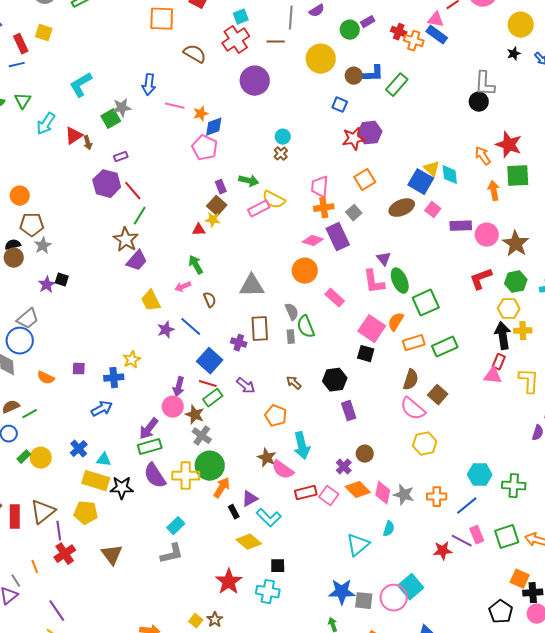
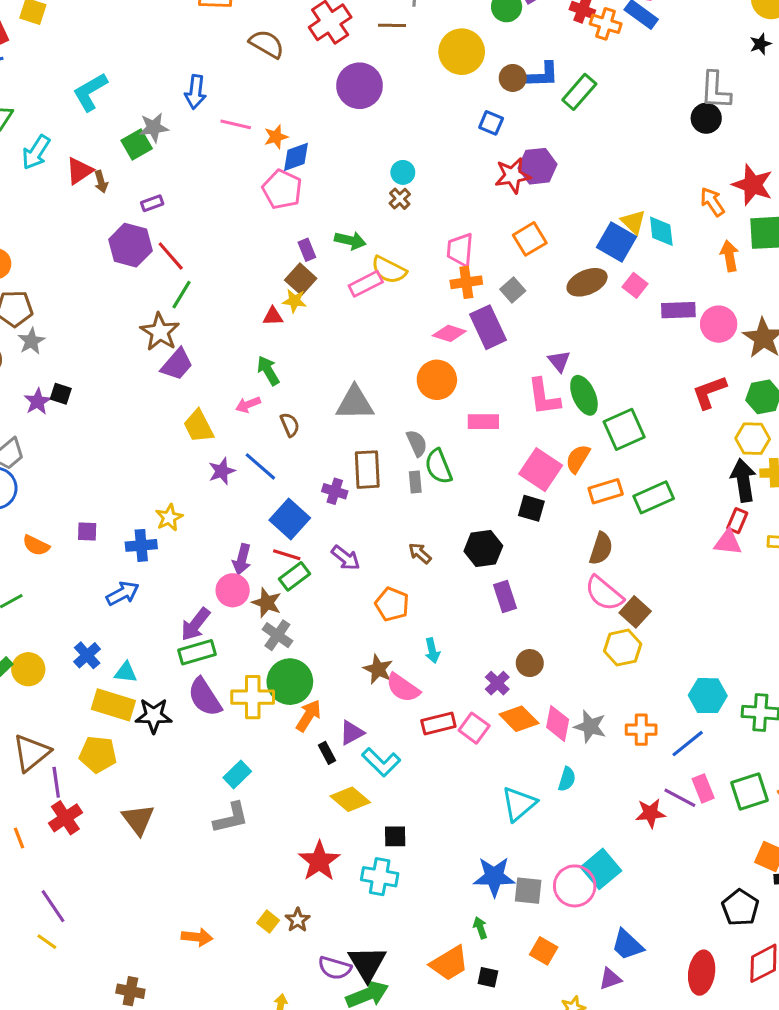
pink rectangle: (335, 298) -> (483, 422), turned -42
brown square: (438, 395) -> (635, 612), moved
cyan arrow: (302, 446) -> (432, 651), size x0.6

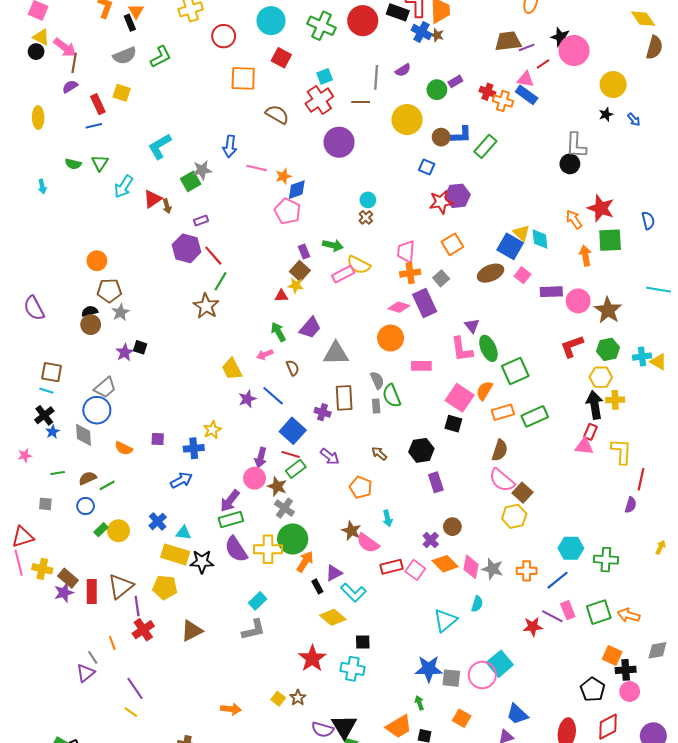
purple trapezoid: (177, 364) -> (310, 328), moved
brown triangle: (138, 819) -> (192, 631), turned 40

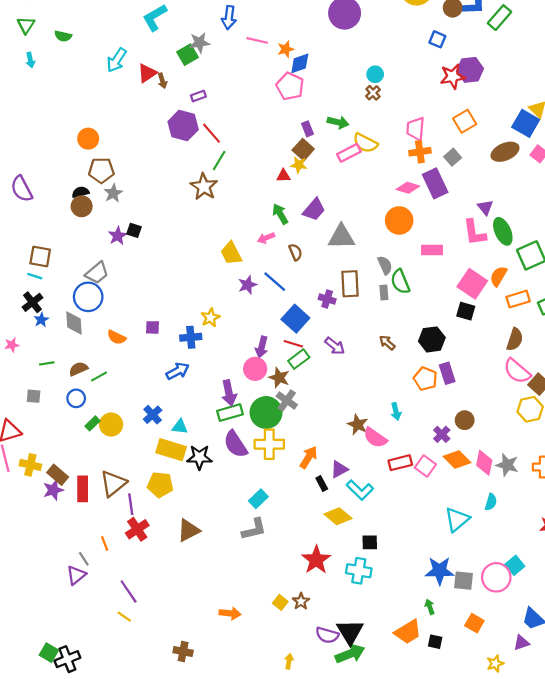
green triangle: (100, 163) -> (26, 25), moved
orange pentagon: (361, 487) -> (425, 379), moved
purple arrow: (230, 501) -> (229, 393), turned -50
green circle: (293, 539) -> (266, 413), moved
cyan square: (500, 664) -> (515, 565), size x0.7

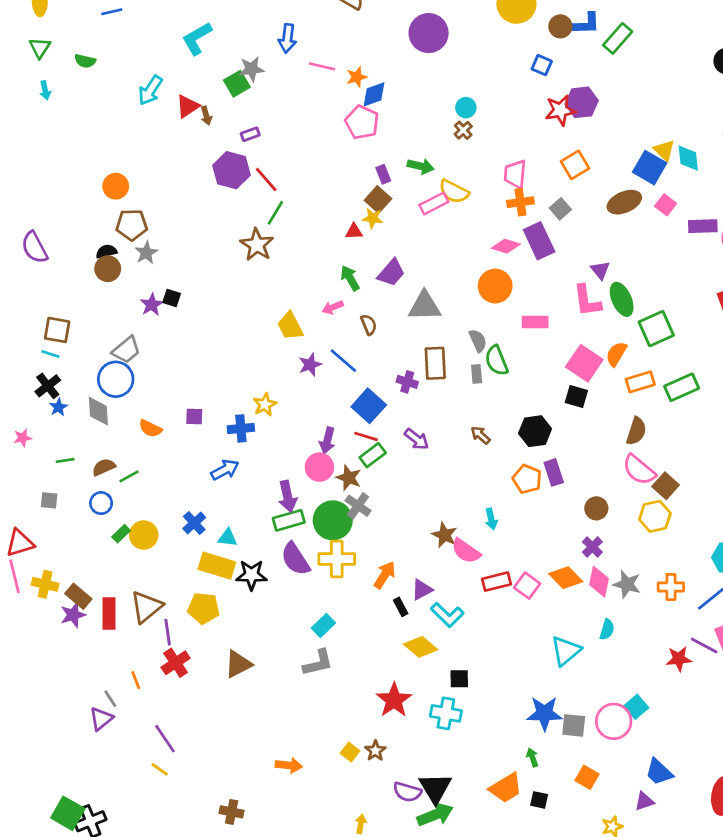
brown circle: (465, 420) -> (596, 508), moved
purple cross: (442, 434) -> (592, 547), moved
green square: (49, 653) -> (68, 813), size x1.4

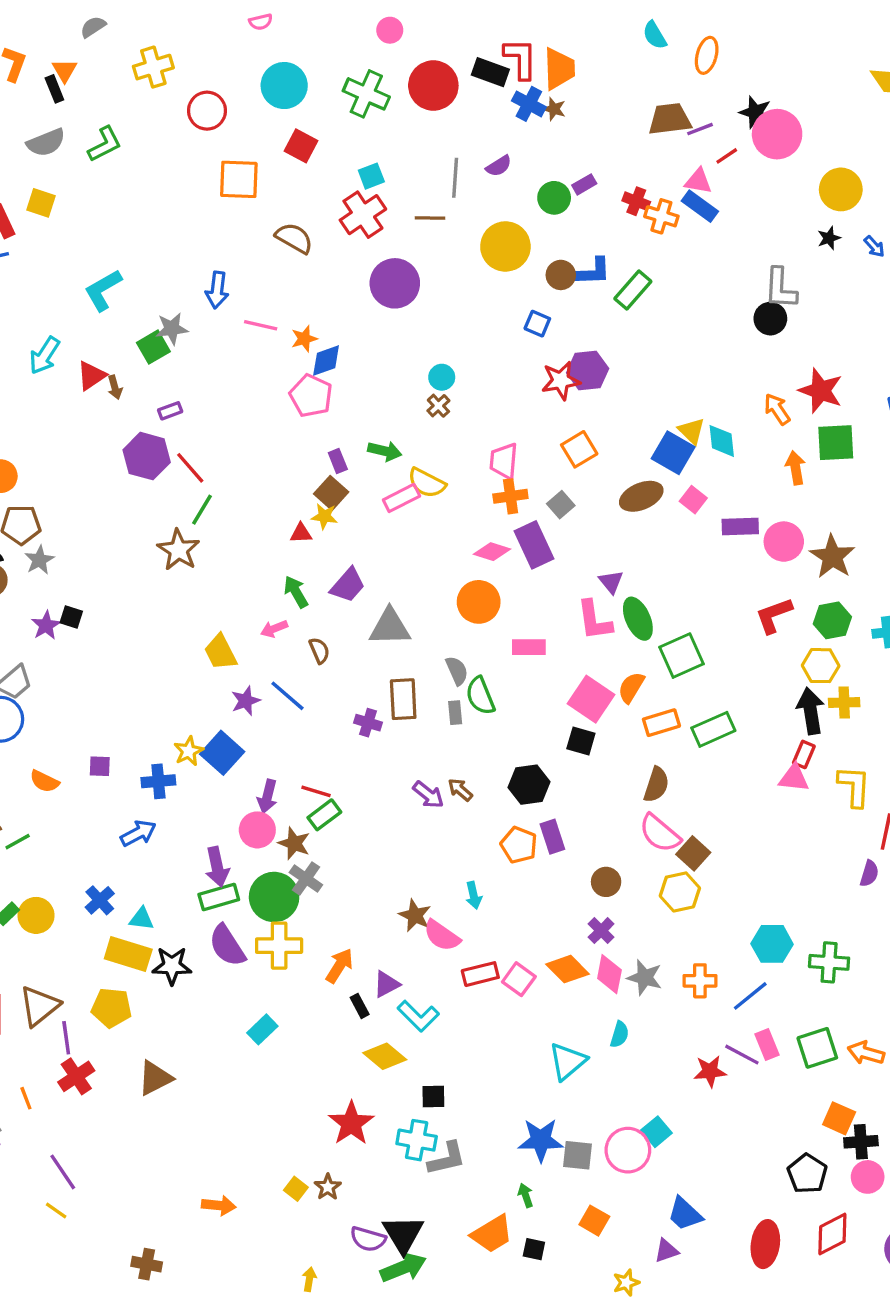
blue square: (369, 406) -> (222, 753), moved
purple arrow: (417, 439) -> (428, 795), moved
gray L-shape: (318, 663) -> (447, 1159), moved

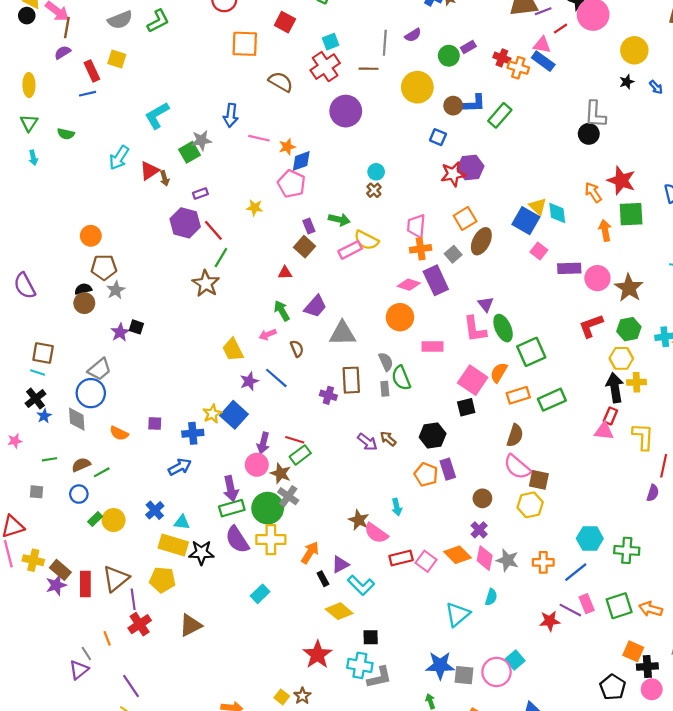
brown ellipse: (641, 496) -> (481, 241), moved, turned -40
yellow star: (324, 516) -> (255, 208), moved
black square: (581, 741) -> (466, 407), turned -30
brown square: (693, 853) -> (539, 480), turned -30

